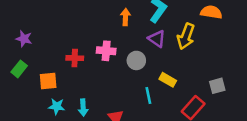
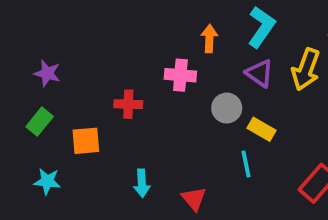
pink cross: (106, 51) -> (180, 75), moved
yellow rectangle: (168, 80) -> (261, 129), moved
cyan star: (57, 106) -> (47, 181), moved

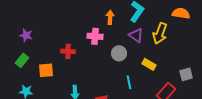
yellow rectangle: (261, 129) -> (149, 64), moved

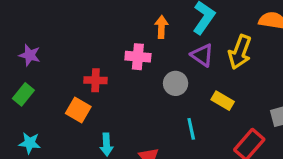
orange square: (46, 70) -> (78, 110), moved, turned 35

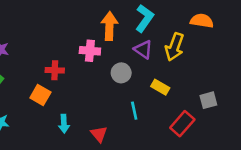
orange arrow: (161, 27) -> (109, 26), size x1.5

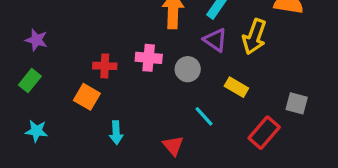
pink cross: (90, 51) -> (149, 58), moved
gray square: (208, 100) -> (297, 103), turned 30
cyan line: (134, 111) -> (204, 116), turned -30
red triangle: (99, 134) -> (173, 146), moved

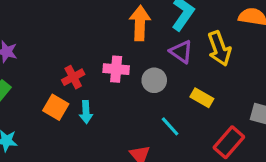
yellow arrow: (254, 37) -> (219, 49), turned -40
red cross: (105, 66) -> (73, 77), turned -30
cyan arrow: (116, 133) -> (86, 112), moved

